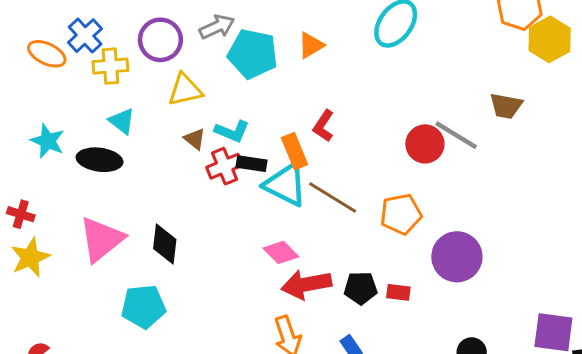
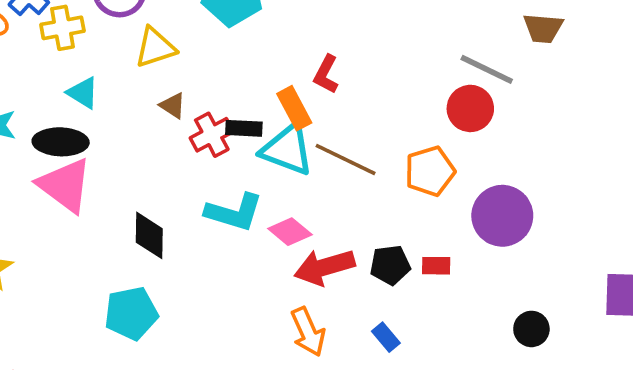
cyan L-shape: (232, 131) -> (234, 212), moved, size x1.4
red circle: (425, 144) -> (470, 108), moved
pink triangle: (101, 239) -> (65, 185), moved, turned -39

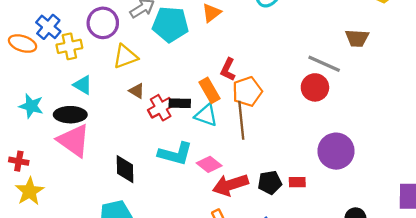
cyan triangle: (287, 150) -> (206, 115), size x0.7
brown line: (346, 159) -> (241, 120), turned 60
orange pentagon: (430, 171) -> (247, 92), moved

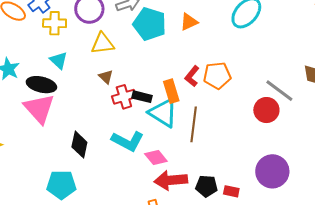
orange pentagon: (247, 92) -> (217, 75), moved
cyan triangle: (206, 115) -> (163, 113), size x1.4

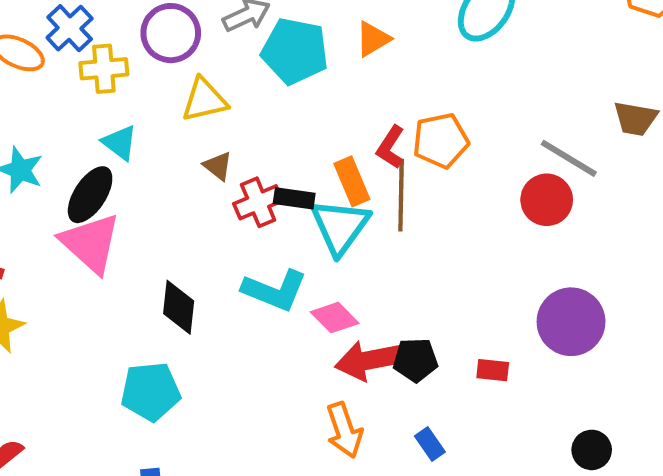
black ellipse: (41, 85) -> (90, 195), turned -64
cyan triangle: (163, 113) -> (340, 226), turned 40
brown line: (194, 124) -> (401, 195), moved
black pentagon: (207, 186) -> (415, 360), moved

